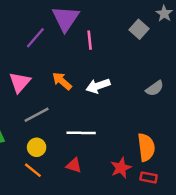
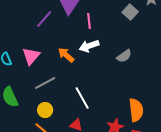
white arrow: (98, 86) -> (89, 46), moved
gray semicircle: (155, 88) -> (124, 56), moved
white line: (81, 133) -> (82, 98), turned 60

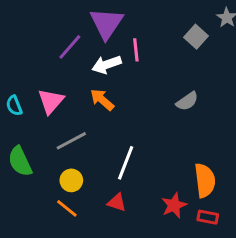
white arrow: (89, 46) -> (107, 65), moved
white line: (82, 98) -> (126, 163), turned 50

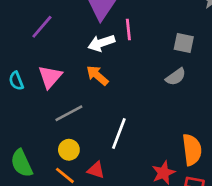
gray square: (196, 37) -> (184, 43), moved, turned -30
purple line: (70, 47) -> (42, 27), moved
green semicircle: (20, 161) -> (22, 163), moved
red triangle: (117, 202) -> (96, 170), moved

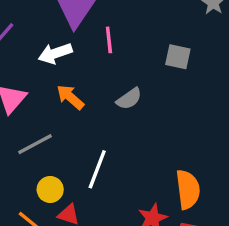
white arrow: (101, 43) -> (55, 53), moved
gray semicircle: (176, 77) -> (129, 99), moved
yellow circle: (69, 150) -> (50, 189), moved

